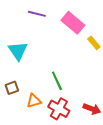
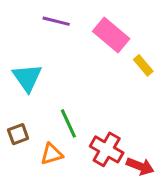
green line: (57, 81) -> (68, 123), moved
red cross: (59, 109) -> (107, 149), moved

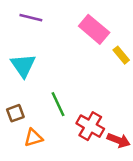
purple line: (56, 21) -> (31, 18), moved
orange triangle: (52, 154) -> (33, 138), moved

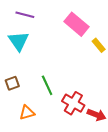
cyan triangle: (23, 65) -> (19, 41), moved
brown square: (15, 113) -> (12, 83), moved

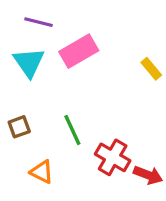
pink rectangle: (77, 24) -> (79, 51), moved, turned -70
orange triangle: (27, 113) -> (42, 172), turned 42

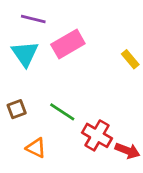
green line: (72, 130) -> (62, 112), turned -32

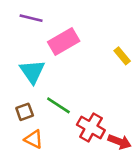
cyan triangle: (25, 54) -> (32, 72), moved
brown square: (17, 109) -> (25, 112), moved

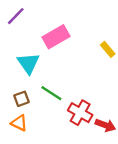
purple line: (31, 18) -> (16, 16), moved, turned -60
orange triangle: (34, 139) -> (19, 123), moved

